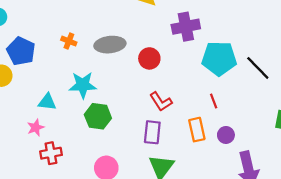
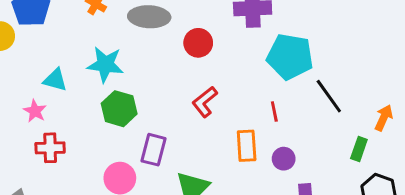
black line: (258, 68) -> (329, 96), moved
red L-shape: (161, 102) -> (205, 102), turned 75
pink star: (36, 128) -> (35, 111), turned -30
purple rectangle: (152, 132) -> (154, 150), moved

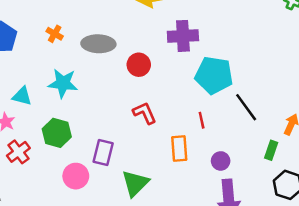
red L-shape: (205, 102) -> (145, 113), turned 105
green hexagon: (119, 109) -> (57, 133), moved
red cross: (50, 148) -> (18, 152), turned -35
purple circle: (284, 159) -> (221, 161), moved

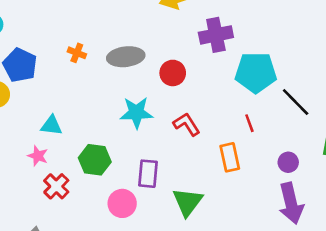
cyan star: (63, 83) -> (136, 113), moved
purple circle: (221, 161) -> (288, 162), moved

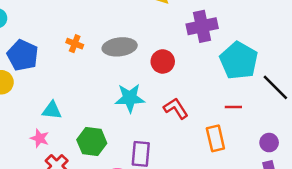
cyan pentagon: (256, 72) -> (239, 61), turned 30
red line: (249, 123) -> (233, 107), turned -70

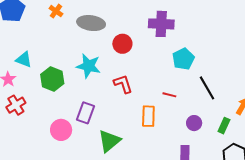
cyan pentagon: (239, 61) -> (183, 59), size x0.7
green hexagon: (92, 142) -> (52, 79), moved
purple circle: (269, 143) -> (194, 123), moved

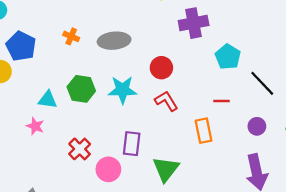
red circle: (122, 44) -> (161, 68), moved
green hexagon: (52, 79) -> (81, 89), moved
red cross: (16, 105) -> (80, 149), moved

